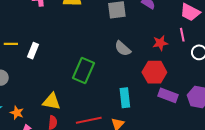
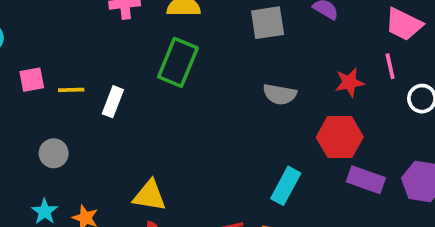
gray semicircle: (123, 49) -> (280, 94), turned -30
green rectangle: (83, 70) -> (178, 62), moved
cyan rectangle: (125, 98) -> (286, 186), turned 36

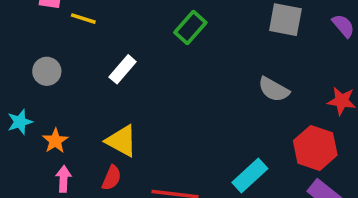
green rectangle: (178, 62) -> (190, 27), size x0.7
white rectangle: (113, 102) -> (123, 69), moved

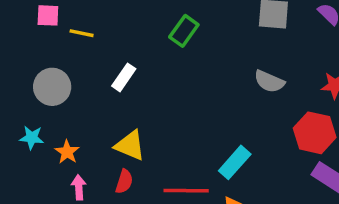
gray circle: (47, 71) -> (52, 87), size x1.4
cyan star: (20, 122) -> (32, 138), turned 30
cyan rectangle: (250, 176) -> (235, 162), moved

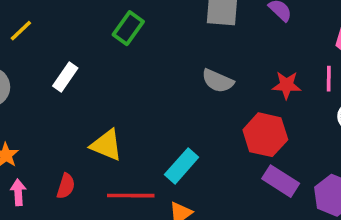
yellow line: (82, 33) -> (21, 31), turned -55
yellow triangle: (130, 145) -> (107, 145), moved

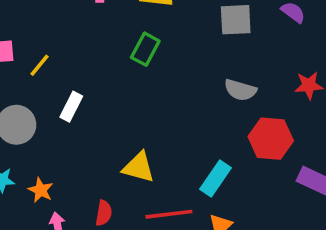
white rectangle: (65, 77) -> (71, 107), moved
red hexagon: (265, 135) -> (271, 139), moved

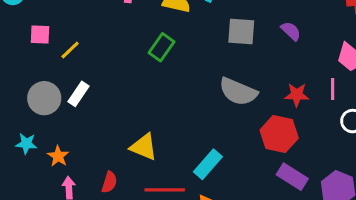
gray semicircle: (240, 90) -> (238, 92), size x1.4
white rectangle: (71, 107) -> (79, 94), moved
red hexagon: (271, 139) -> (279, 134), moved

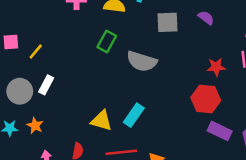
gray semicircle: (238, 92) -> (142, 61), moved
orange star: (58, 156) -> (35, 126), moved
cyan rectangle: (208, 164) -> (134, 115), moved

